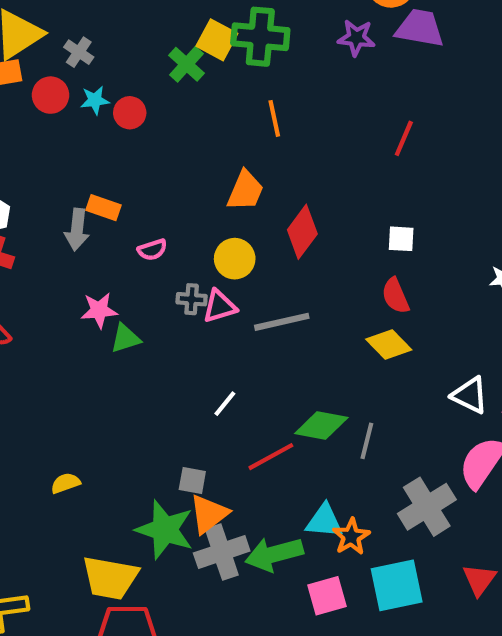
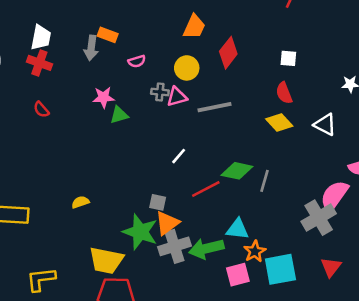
white triangle: (470, 395) -> (325, 125), moved
gray cross: (427, 507) -> (319, 218), moved
orange star: (351, 537) -> (255, 251), moved

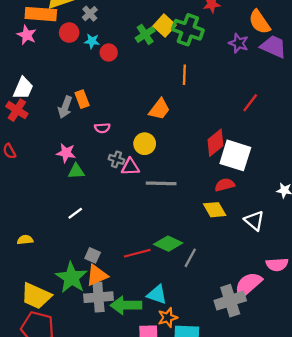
orange rectangle: (108, 35) -> (82, 99), turned 36
red diamond: (228, 53) -> (215, 143), moved
white square: (288, 58) -> (235, 155), size x2.0
red semicircle: (284, 93) -> (225, 185), turned 84
white line: (179, 156) -> (75, 213), moved

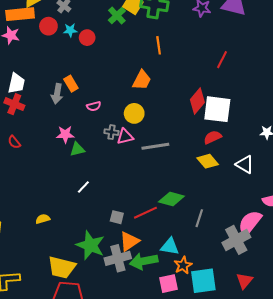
gray square: (93, 255) -> (117, 217), moved
gray line: (190, 258) -> (199, 218), moved
orange triangle: (97, 275) -> (129, 241), moved

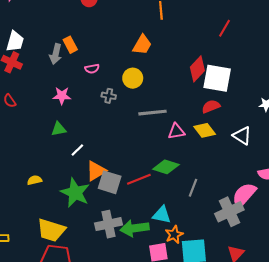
pink triangle: (125, 137) -> (176, 131), moved
green triangle: (77, 149) -> (59, 129), moved
gray square: (117, 217) -> (110, 182), size x1.6
orange triangle: (129, 241) -> (96, 171), moved
green star: (90, 245) -> (75, 193), moved

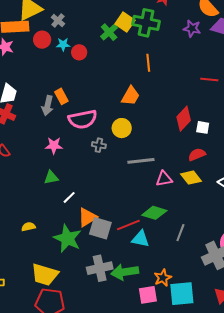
red line: (225, 28) -> (209, 79), turned 66
pink semicircle: (92, 69) -> (83, 119), size x2.0
white square: (217, 78) -> (203, 127), size x0.5
cyan triangle: (162, 215) -> (140, 239), moved

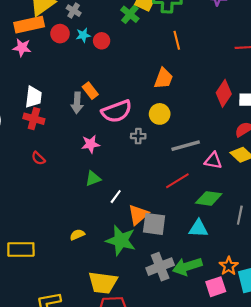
pink triangle: (164, 179) -> (213, 161), turned 30
red line: (128, 225) -> (177, 181), moved

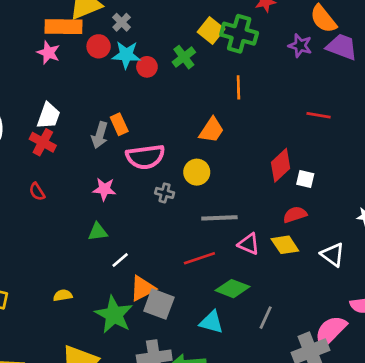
green cross: (130, 14) -> (184, 57), moved
cyan star: (83, 35) -> (126, 55), size x1.5

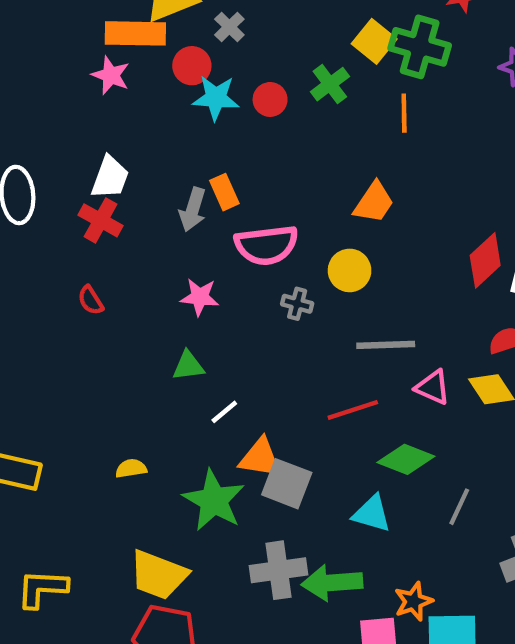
cyan star: (126, 55) -> (216, 98), moved
orange line: (238, 87) -> (404, 113), moved
orange triangle: (142, 288) -> (260, 458), turned 36

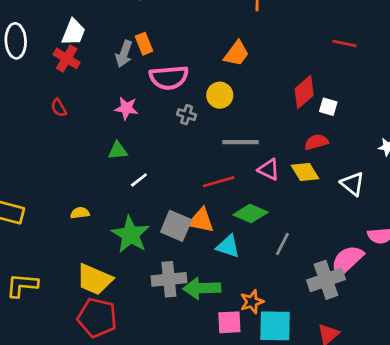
orange triangle: (260, 458) -> (201, 220), moved

